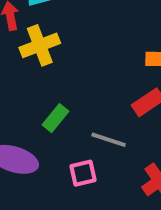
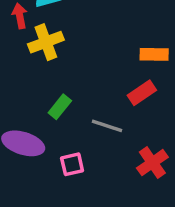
pink square: (83, 173) -> (72, 164), moved

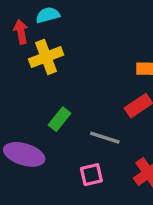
pink square: (72, 164) -> (91, 175), moved

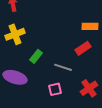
yellow cross: (46, 57) -> (15, 34), moved

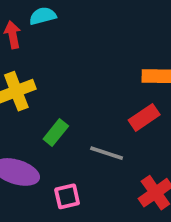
pink square: (55, 89) -> (67, 196), moved

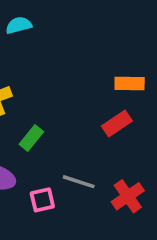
gray line: (107, 153) -> (79, 182), moved

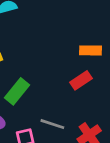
green rectangle: (31, 138) -> (17, 91), size x1.4

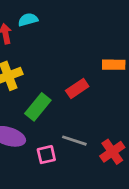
red rectangle: (81, 80) -> (77, 89), moved

